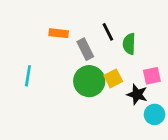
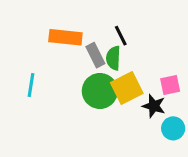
orange rectangle: (59, 33) -> (65, 37), size x1.5
green semicircle: (129, 44) -> (113, 58), moved
yellow square: (113, 78) -> (127, 88), size x1.5

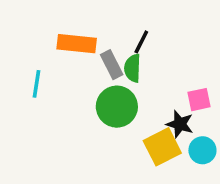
black line: (121, 36) -> (141, 42), turned 54
cyan line: (31, 85) -> (36, 84), moved
yellow square: (127, 88) -> (162, 147), moved

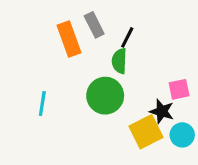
orange rectangle: (77, 44) -> (69, 39), turned 64
gray rectangle: (112, 65) -> (94, 25), moved
cyan line: (36, 84) -> (42, 103), moved

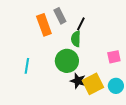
black star: (162, 111) -> (78, 81), moved

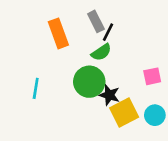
gray rectangle: (60, 16) -> (96, 21), moved
green semicircle: (76, 39) -> (101, 52), turned -126
black star: (78, 81) -> (109, 95), moved

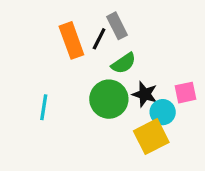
black line: (108, 32) -> (99, 39), moved
black star: (109, 95) -> (145, 94), moved
cyan circle: (155, 115) -> (163, 112), moved

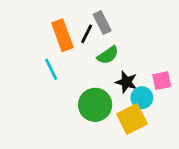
green circle: (109, 99) -> (95, 105), moved
cyan line: (44, 107) -> (51, 69), moved, turned -35

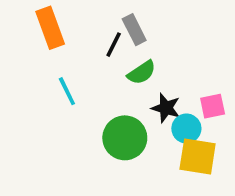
orange rectangle: (62, 35) -> (50, 28), moved
yellow square: (132, 119) -> (198, 157), moved, turned 36

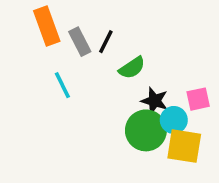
gray rectangle: (134, 30) -> (80, 42), moved
green circle: (125, 138) -> (146, 130), moved

